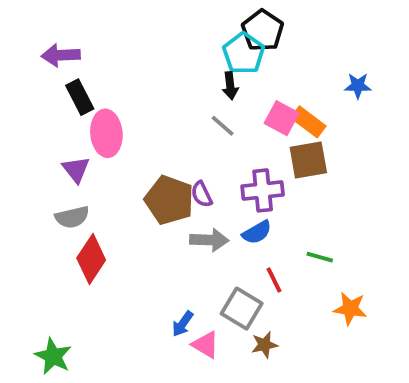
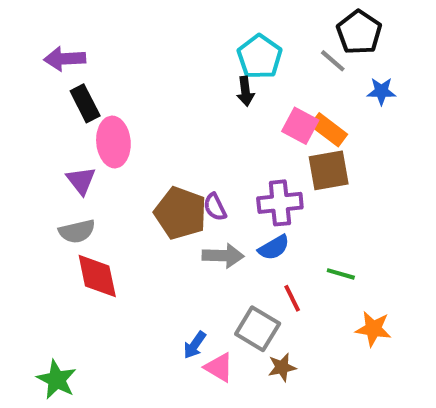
black pentagon: (263, 30) -> (359, 32), moved
gray line: (223, 126) -> (333, 61), moved
red diamond: (91, 259) -> (97, 276), turned -45

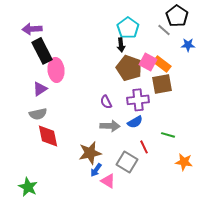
black rectangle: (85, 103) -> (42, 51), size x1.4
purple triangle: (81, 181) -> (40, 89), turned 35
brown pentagon: (180, 213) -> (129, 68), moved
brown star: (282, 367) -> (90, 153), moved, size x1.6

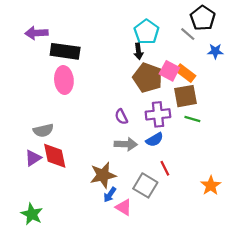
black rectangle: (42, 51) -> (65, 51), moved, turned -55
purple triangle: (40, 89) -> (33, 158), moved
green line: (168, 135) -> (192, 119), moved
orange star: (184, 162) -> (211, 185), turned 30

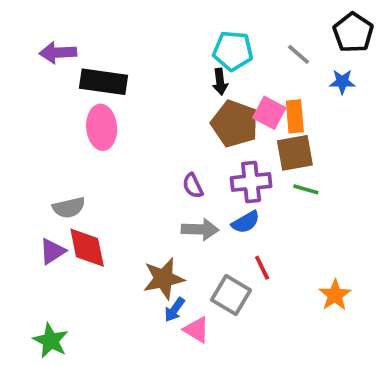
black pentagon: (203, 18) -> (353, 33), moved
cyan pentagon: (147, 32) -> (233, 51), turned -30
orange rectangle: (186, 73) -> (295, 116), turned 48

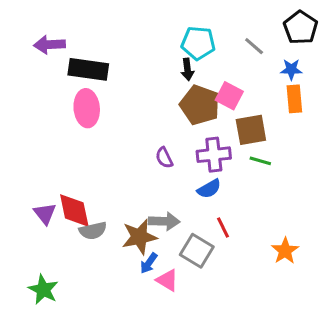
orange rectangle: (295, 116) -> (294, 99), moved
gray semicircle: (69, 208) -> (93, 231), moved
gray arrow: (200, 229) -> (164, 221), moved
purple triangle: (52, 251) -> (45, 214), turned -35

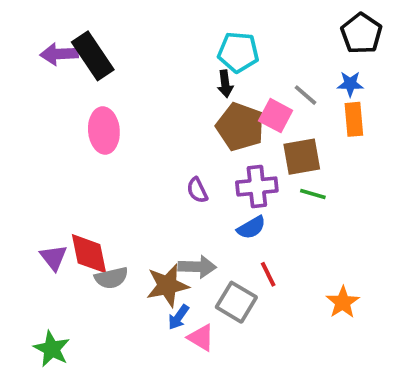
gray line: (254, 46) -> (305, 95), moved
black rectangle: (88, 69) -> (93, 56), moved, turned 48

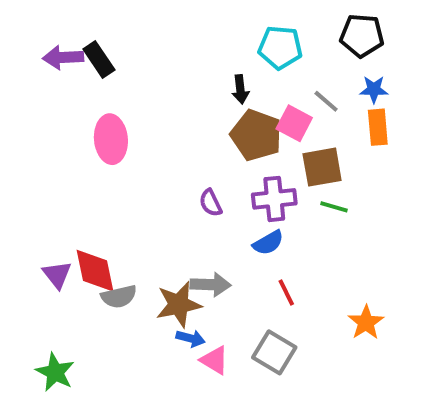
black pentagon: (361, 33) -> (362, 36), moved, turned -30
cyan pentagon: (238, 52) -> (280, 48), moved
black rectangle: (93, 56) -> (99, 59), size x0.7
gray square: (236, 302) -> (274, 352), moved
blue arrow: (179, 317) -> (191, 338), turned -110

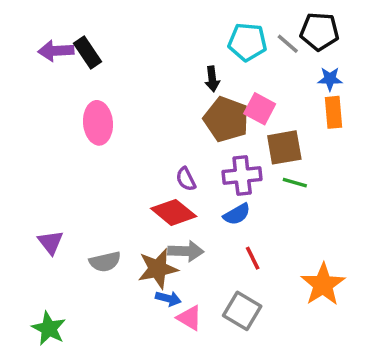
gray line: (326, 101) -> (288, 44), moved
red diamond: (95, 271) -> (174, 212), moved, turned -39
orange star: (366, 322) -> (323, 285), size x1.4

